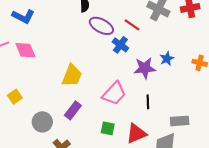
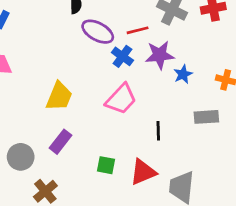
red line: (132, 25) -> (138, 30), turned -49
purple star: (145, 68) -> (160, 55), moved
pink trapezoid: (114, 93) -> (121, 99), moved
gray rectangle: (180, 121) -> (206, 117), moved

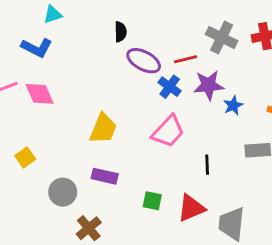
purple rectangle: (61, 142) -> (105, 176), turned 65

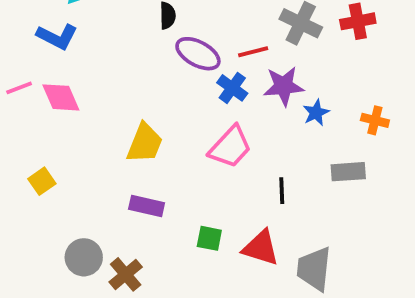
gray circle: (63, 192) -> (84, 257), moved
red triangle: (191, 208) -> (261, 248), turned 40

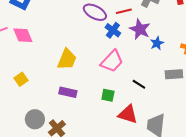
purple star: (284, 86) -> (140, 29), turned 30
yellow square: (42, 181) -> (21, 79), moved
black line: (282, 191) -> (139, 84), turned -56
green square: (209, 238) -> (108, 95), moved

